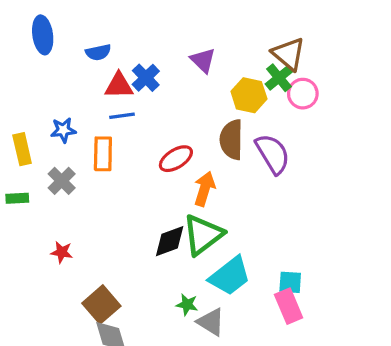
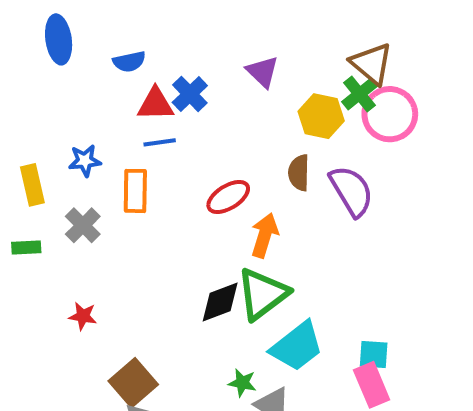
pink circle: (303, 94) -> (390, 114), size x1.4
brown semicircle: (231, 140) -> (299, 173), size x0.7

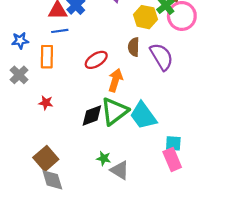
red star: (83, 316) -> (46, 103), moved
cyan trapezoid: (297, 346) -> (143, 116), moved, turned 92

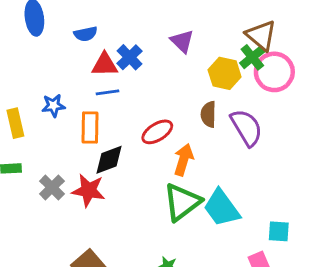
gray cross: (19, 75) -> (52, 187), moved
red star: (46, 103) -> (89, 190), size x1.6
black diamond: (92, 116) -> (109, 160), moved
cyan square: (173, 143) -> (279, 231), moved

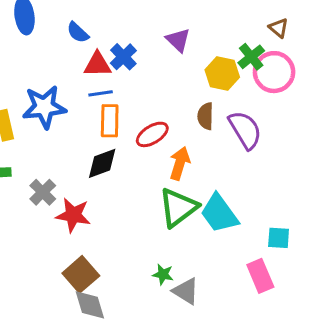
blue semicircle: (86, 34) -> (78, 32), turned 55
brown triangle: (261, 35) -> (279, 28), moved, size x0.6
blue star: (53, 106) -> (44, 107), size x1.8
orange rectangle: (90, 128) -> (110, 121), moved
red star: (89, 190) -> (73, 215), moved

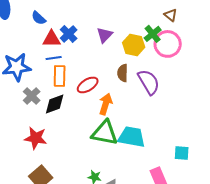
purple triangle: (178, 40) -> (105, 35), moved, turned 30
gray cross: (43, 192) -> (32, 96), moved
green triangle: (178, 207) -> (105, 133), turned 48
cyan trapezoid: (219, 214) -> (132, 137), turned 136
cyan square: (279, 238) -> (182, 153), moved

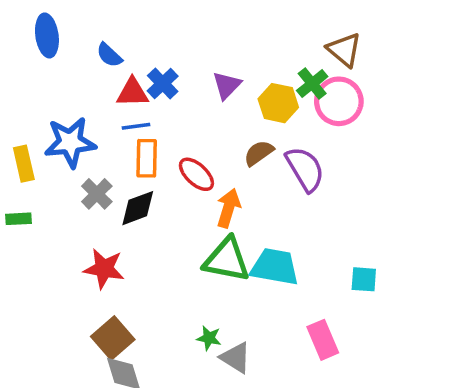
brown triangle: (171, 15) -> (344, 50), size x1.5
brown semicircle: (123, 73) -> (259, 153), turned 54
red ellipse: (88, 85) -> (196, 174), turned 75
cyan square: (182, 153) -> (364, 279), moved

